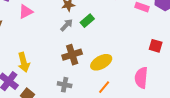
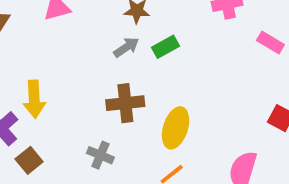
yellow ellipse: (101, 62) -> (176, 128), turned -55

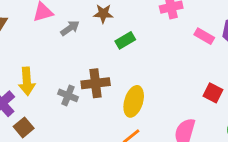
gray arrow: (126, 47) -> (70, 28), moved
gray cross: (100, 155) -> (68, 95), moved

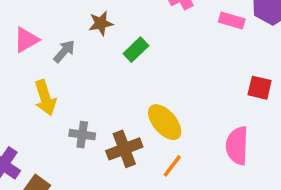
yellow arrow: (27, 81) -> (45, 98), moved
brown cross: (96, 83) -> (124, 149), moved
yellow ellipse: (134, 101) -> (165, 122), turned -44

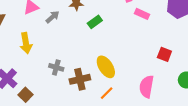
pink rectangle: (232, 21) -> (142, 14), moved
yellow arrow: (45, 98) -> (26, 43), moved

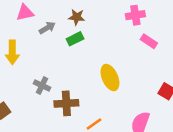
green rectangle: (95, 22) -> (75, 39), moved
yellow ellipse: (106, 67) -> (110, 78), moved

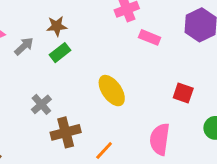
gray cross: (42, 85) -> (41, 104), moved, turned 35

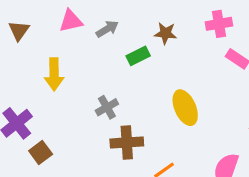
brown star: (57, 26) -> (165, 33), moved
gray arrow: (24, 46) -> (107, 29), moved

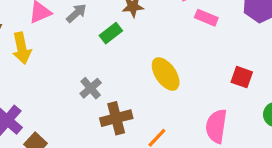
yellow arrow: (54, 74) -> (22, 48), moved

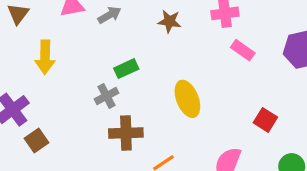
green rectangle: (111, 33) -> (126, 69), moved
yellow arrow: (22, 48) -> (45, 57), moved

